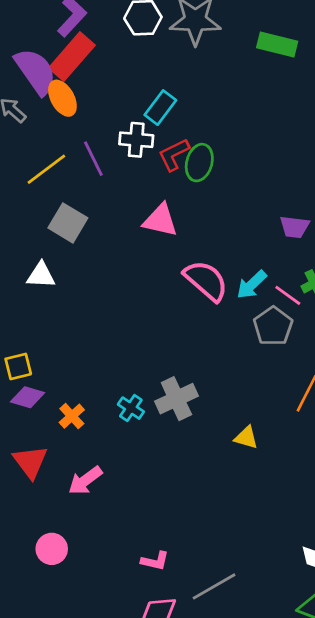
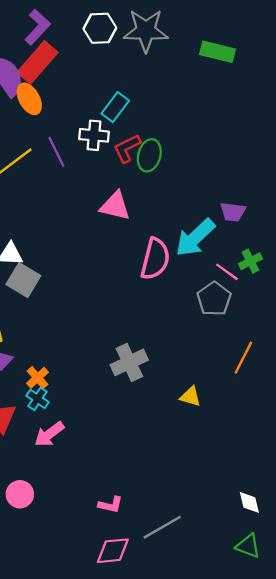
gray square: (68, 223) -> (23, 280), moved
pink semicircle: (206, 281) -> (155, 259), turned 63
cyan arrow: (252, 285) -> (195, 238), moved, size x1.5
cyan cross: (131, 408) -> (38, 399), moved

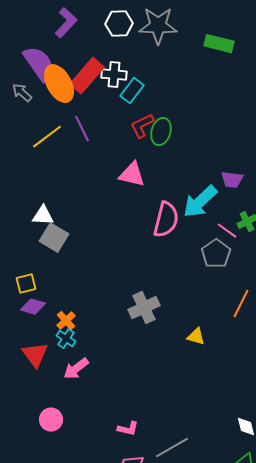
red rectangle: (38, 62) -> (87, 76), moved
orange ellipse: (29, 99) -> (59, 84), size x1.4
white cross: (94, 135) -> (114, 75), moved

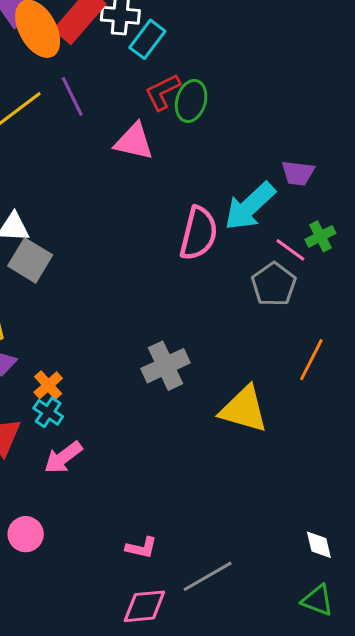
pink triangle: (132, 175) -> (134, 142), moved
yellow triangle: (196, 337) -> (244, 409), size x1.8

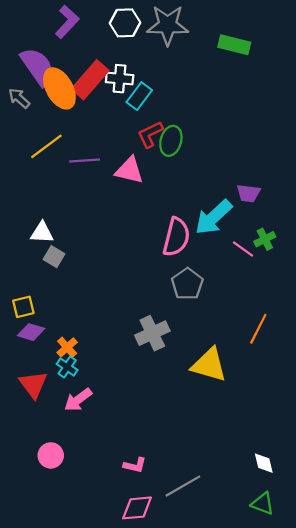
purple line: (72, 96) -> (85, 161), moved, turned -68
gray square: (30, 260) -> (54, 257), size x0.7
gray pentagon: (274, 284) -> (187, 284), moved

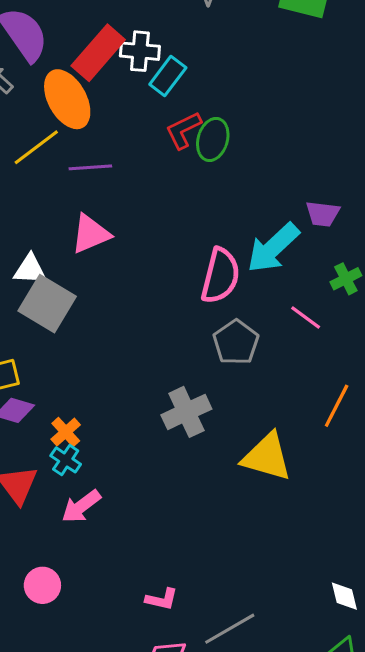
orange ellipse: (59, 88) -> (67, 99), moved
pink triangle: (129, 170) -> (90, 234), moved, turned -36
pink line: (243, 249) -> (306, 318), moved
gray square: (54, 257) -> (47, 304), size x1.8

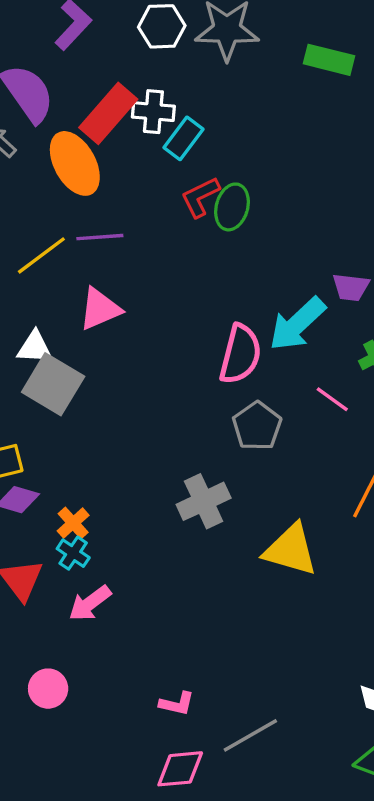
yellow line: (36, 147) -> (41, 255), moved

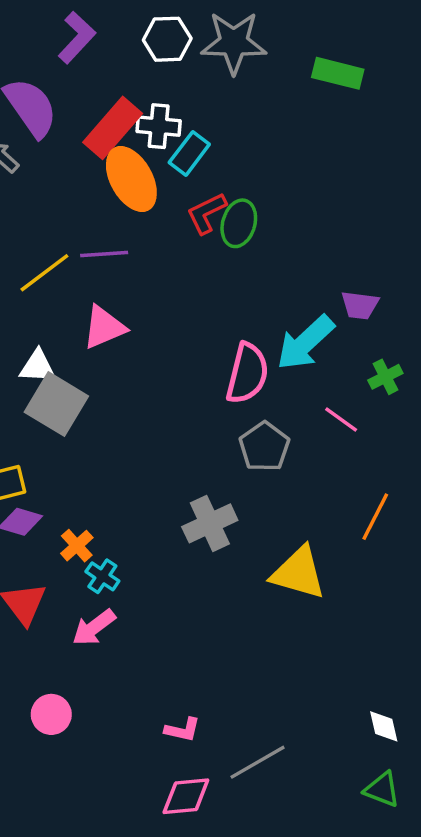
orange ellipse: (75, 163) -> (131, 179), moved
cyan cross: (73, 553) -> (102, 576), moved

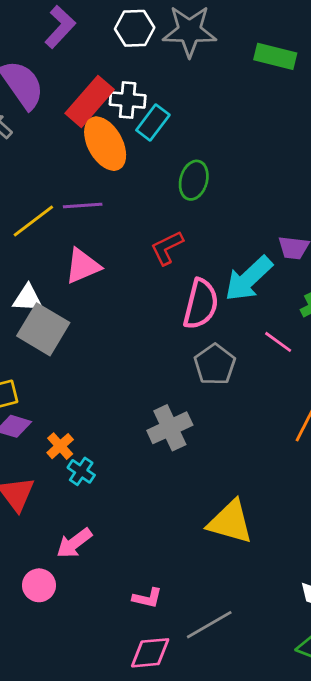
red L-shape: (206, 213) -> (167, 248), moved
yellow triangle: (298, 573) -> (230, 522), moved
pink arrow: (94, 627) -> (74, 543), moved

